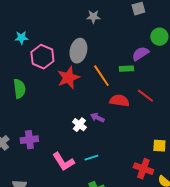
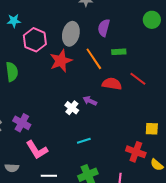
purple semicircle: (140, 54) -> (104, 28), moved, turned -42
purple cross: (29, 140) -> (22, 123), turned 36
pink L-shape: (63, 162) -> (37, 150), moved

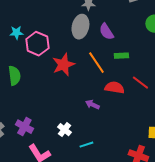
cyan star: (14, 21) -> (16, 33), moved
purple semicircle: (104, 28) -> (106, 32), turned -48
gray ellipse: (71, 34) -> (80, 27), moved
white cross: (72, 108) -> (64, 130), moved

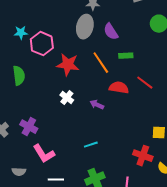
red star: (63, 65) -> (68, 65), turned 30
white cross: (64, 130) -> (67, 98), moved

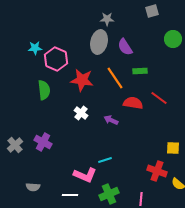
green semicircle: (19, 76) -> (44, 90), moved
pink L-shape: (44, 154) -> (85, 175), moved, turned -35

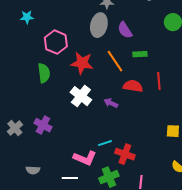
cyan star: (35, 48) -> (27, 17), moved
red line: (159, 98) -> (159, 81), turned 48
white cross: (81, 113) -> (81, 96), size x1.5
red cross: (157, 171) -> (125, 154), moved

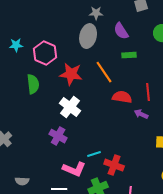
cyan star: (27, 17) -> (16, 45), moved
purple semicircle: (125, 30) -> (121, 31), moved
green rectangle: (140, 54) -> (129, 55), moved
purple arrow: (111, 103) -> (141, 114), moved
purple cross: (43, 125) -> (58, 136), moved

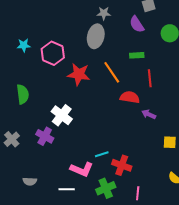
purple semicircle: (121, 31) -> (137, 24), moved
green semicircle: (33, 84) -> (23, 94), moved
red line: (148, 92) -> (150, 78), moved
white cross: (70, 107) -> (62, 115), moved
purple cross: (58, 136) -> (45, 136), moved

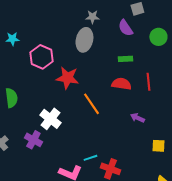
cyan star: (24, 45) -> (12, 39), moved
orange line: (112, 72) -> (91, 104), moved
red line: (150, 78) -> (148, 82), moved
red semicircle: (130, 97) -> (121, 84), moved

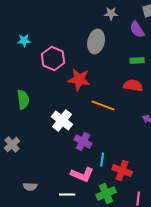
gray star: (92, 17) -> (111, 14), moved
orange line: (91, 104) -> (103, 106), turned -35
purple cross: (33, 140) -> (83, 142), moved
cyan line: (90, 158) -> (102, 160), turned -64

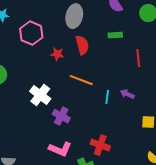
red star: (79, 80) -> (57, 54), size x0.6
red semicircle: (133, 86) -> (82, 45), moved, turned 66
cyan line: (102, 160) -> (107, 97), moved

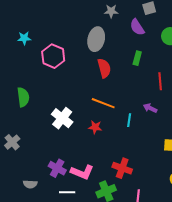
green rectangle: (115, 35) -> (137, 58), turned -72
red star: (57, 54) -> (95, 127), moved
purple arrow: (127, 94) -> (150, 108), moved
purple cross: (61, 116) -> (57, 168), moved

